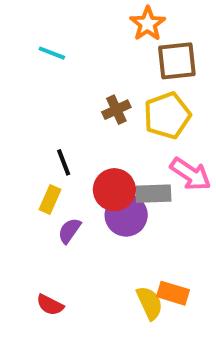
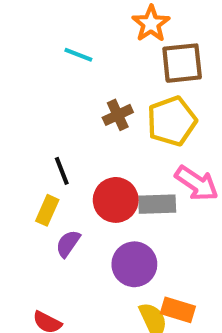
cyan line: (52, 53) -> (78, 55), moved
purple circle: (126, 215) -> (134, 264), moved

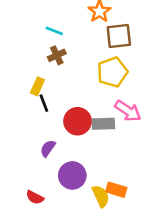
brown cross: (118, 115) -> (57, 55), moved
yellow rectangle: (47, 210) -> (37, 86), moved
purple circle: (134, 264) -> (72, 175), moved

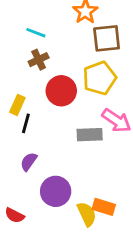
yellow rectangle: (37, 86) -> (17, 105), moved
black line: (44, 103) -> (26, 123), moved, turned 36
red circle: (77, 121) -> (61, 91), moved

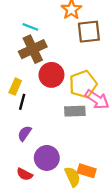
brown cross: (39, 60) -> (33, 49), size x1.6
yellow pentagon: (99, 78) -> (83, 84), moved
red semicircle: (15, 215) -> (25, 174), moved

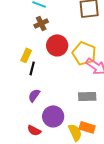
brown cross: (33, 49) -> (41, 23), size x0.6
yellow pentagon: (83, 84) -> (84, 53), turned -30
gray rectangle: (75, 111) -> (87, 96), moved

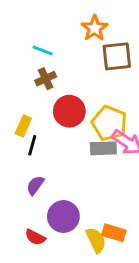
gray rectangle: (87, 96) -> (103, 148), moved

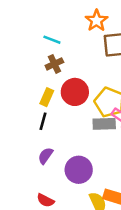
yellow rectangle: (23, 126) -> (47, 97), moved
purple circle: (63, 216) -> (79, 170), moved

